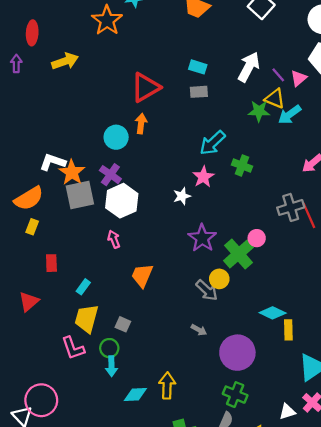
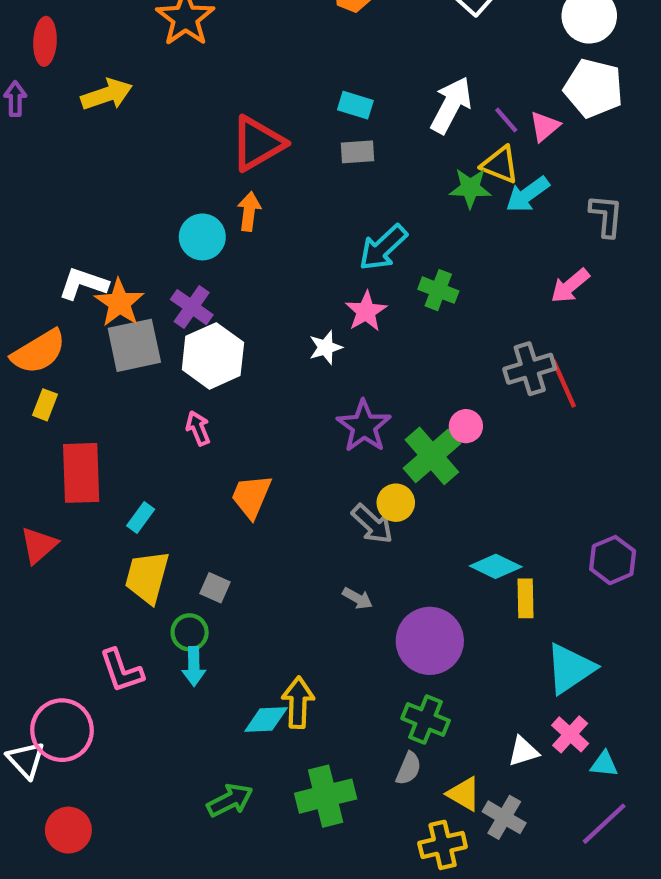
red rectangle: (51, 263) -> (81, 473), size x1.8
pink L-shape: (73, 348) -> (122, 671), moved
cyan diamond: (135, 395) -> (266, 720), moved

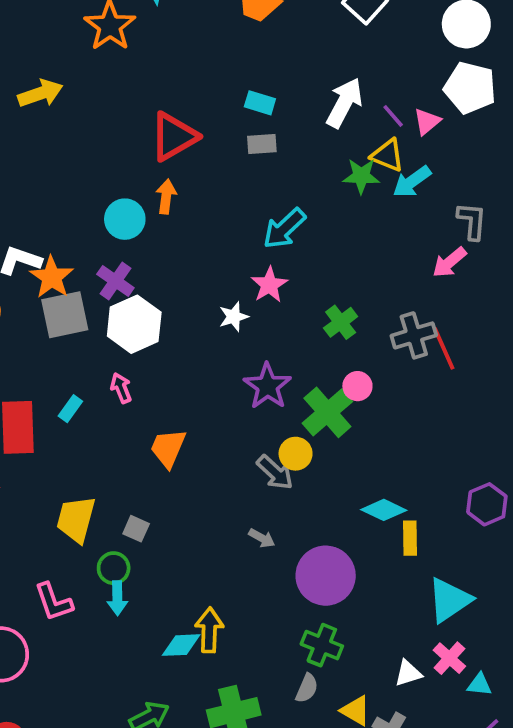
gray L-shape: (606, 216) -> (472, 221), moved
green cross: (438, 290) -> (341, 322), moved, turned 32
cyan rectangle: (141, 518) -> (70, 409), moved

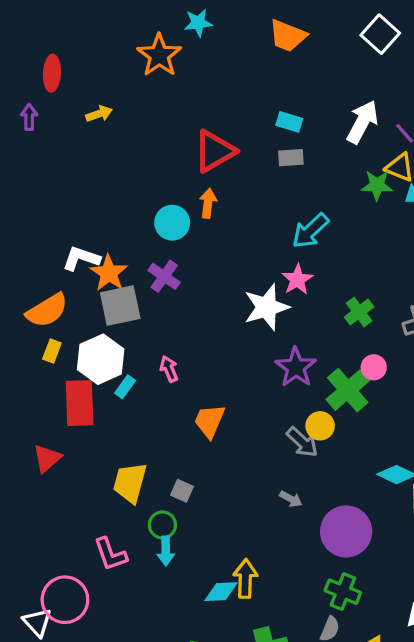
yellow arrow: (40, 93) -> (99, 114), size x0.7
white star: (234, 317) -> (266, 307), size x1.8
white hexagon: (134, 324) -> (101, 359), moved

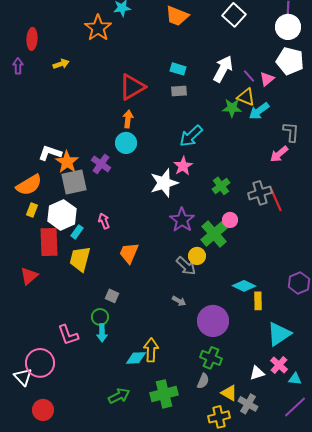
cyan circle: (172, 223) -> (126, 143), moved
yellow trapezoid: (130, 483) -> (80, 259), moved

